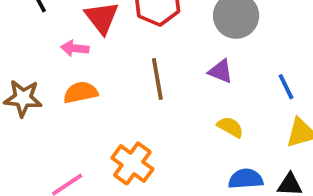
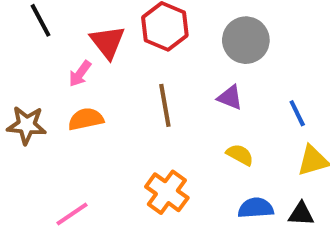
pink arrow: (75, 48) -> (80, 74), turned -60
orange cross: (132, 163) -> (167, 192), moved

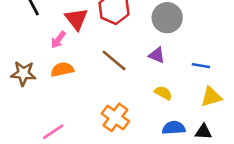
brown line: (165, 105) -> (114, 60), turned -40
blue line: (297, 113) -> (201, 66), turned -54

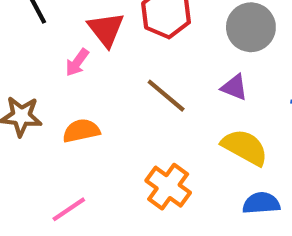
orange semicircle: (62, 70) -> (81, 131), moved
yellow semicircle: (163, 93) -> (245, 147), size x1.6

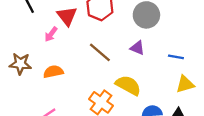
yellow semicircle: (245, 147) -> (128, 85), moved

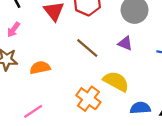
pink arrow: (51, 34) -> (13, 30), moved

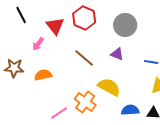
pink arrow: (13, 30) -> (38, 44), moved
pink line: (33, 111) -> (59, 113), moved

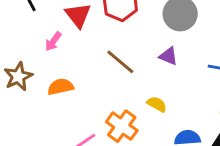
brown star: (14, 68) -> (18, 76), turned -30
yellow semicircle: (109, 87) -> (157, 104), size x0.6

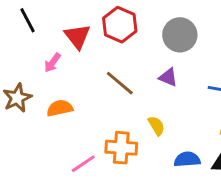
yellow semicircle: (157, 104) -> (156, 126), turned 30
orange cross: (122, 126) -> (121, 148), turned -32

